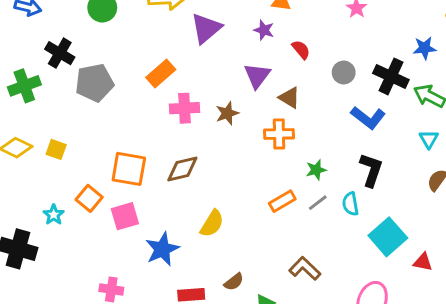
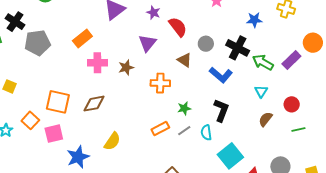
blue star: (425, 48) -> (254, 20), moved
red semicircle: (301, 50) -> (178, 27), size x1.5
brown triangle: (289, 98) -> (185, 60), moved

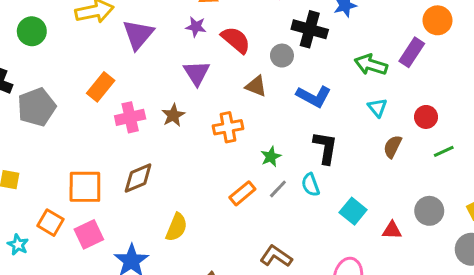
black cross: (238, 48) -> (310, 29), moved
cyan square: (230, 156) -> (353, 211), size x0.7

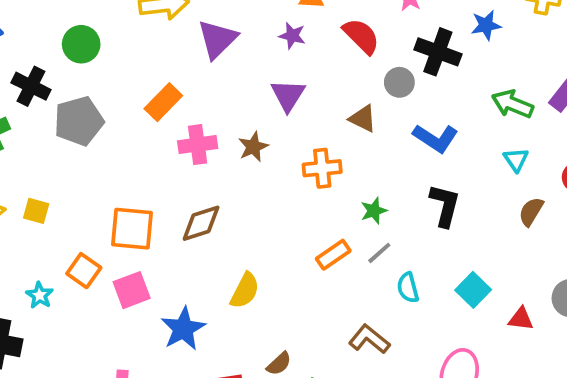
green circle: (32, 31) -> (81, 44), moved
red semicircle: (236, 40) -> (361, 36), moved
cyan semicircle: (310, 185) -> (408, 288), moved

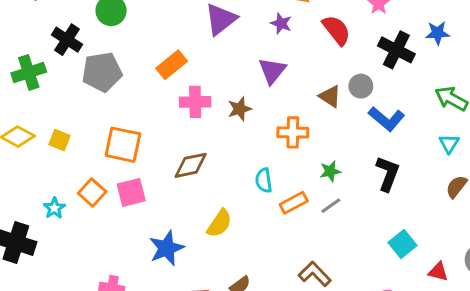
gray circle: (399, 82) -> (361, 86), moved
orange square: (132, 229) -> (123, 145), moved
cyan semicircle: (408, 288) -> (264, 180), moved
pink square: (132, 290) -> (131, 192), moved

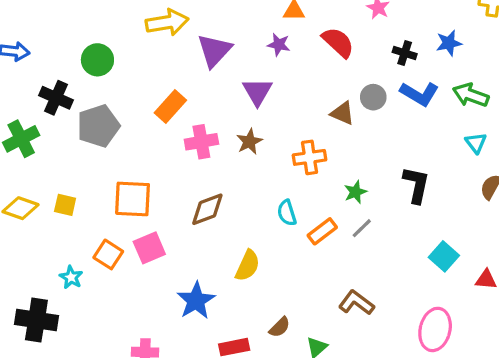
blue star: (437, 33) -> (449, 43), moved
black cross: (396, 50) -> (405, 53), size x0.6
purple triangle: (272, 71) -> (257, 92), moved
blue L-shape: (387, 119) -> (419, 94), moved

